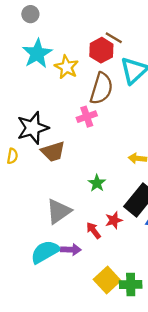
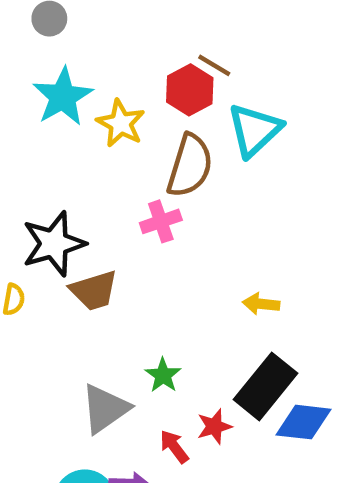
green star: (97, 183) -> (163, 375), moved

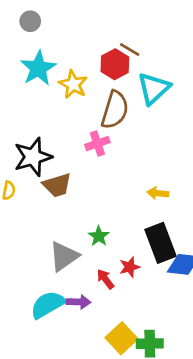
black rectangle: (266, 386) -> (160, 243), turned -60

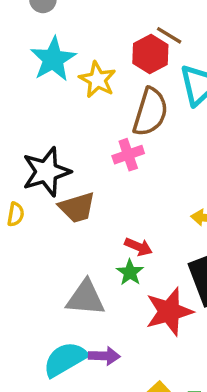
gray triangle: (64, 256) -> (86, 298), turned 40
red star: (130, 267) -> (169, 312), size x1.8
red arrow: (105, 279) -> (138, 247), moved, turned 150

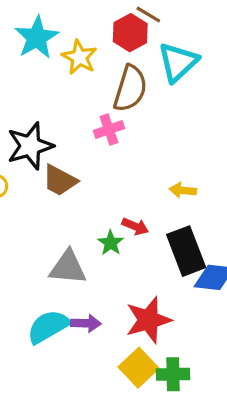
brown trapezoid: (77, 208) -> (60, 180), turned 45
red arrow: (138, 247) -> (135, 226), moved
red star: (169, 312) -> (148, 320), moved

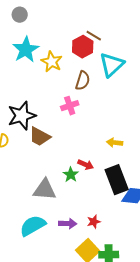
brown semicircle: (130, 88) -> (83, 81), size x0.7
red star: (148, 320) -> (94, 222), size x0.5
purple arrow: (86, 323) -> (68, 224), moved

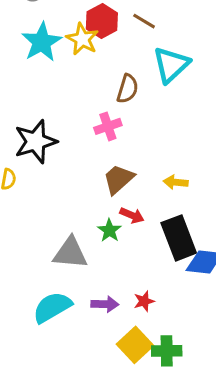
red hexagon: (83, 47) -> (102, 21), moved
yellow star: (52, 62) -> (82, 39), moved
brown trapezoid: (40, 137) -> (118, 179), moved, turned 110

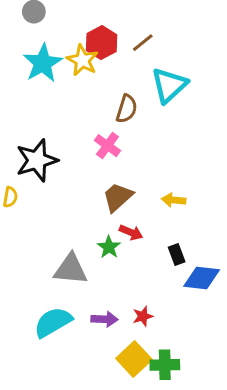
brown line: (144, 21) -> (143, 43), turned -70
pink cross: (108, 126) -> (107, 146), turned -35
black rectangle: (179, 238) -> (177, 254), size x0.5

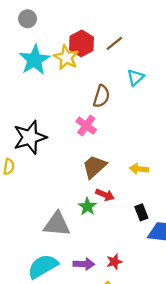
cyan triangle: (169, 85) -> (135, 77), size x0.6

